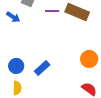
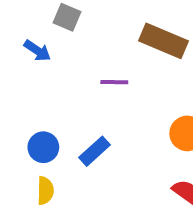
purple line: (52, 11) -> (114, 82), moved

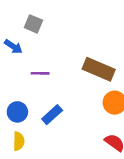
brown rectangle: (164, 41) -> (99, 69), moved
purple line: (114, 82) -> (40, 73), moved

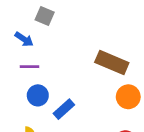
purple line: (40, 73) -> (30, 67), moved
blue circle: (17, 112) -> (38, 95), moved

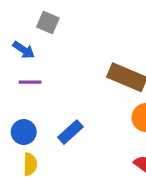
blue circle: (38, 95) -> (24, 132), moved

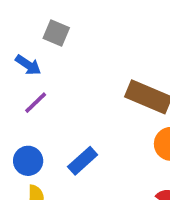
purple line: (30, 82) -> (36, 103), turned -45

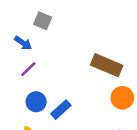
blue circle: (28, 161) -> (36, 102), moved

